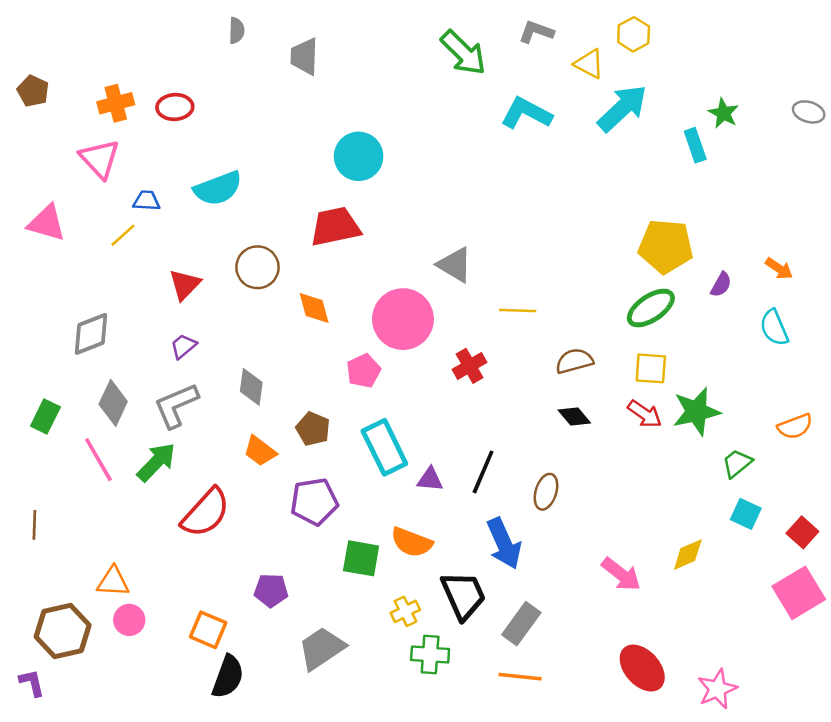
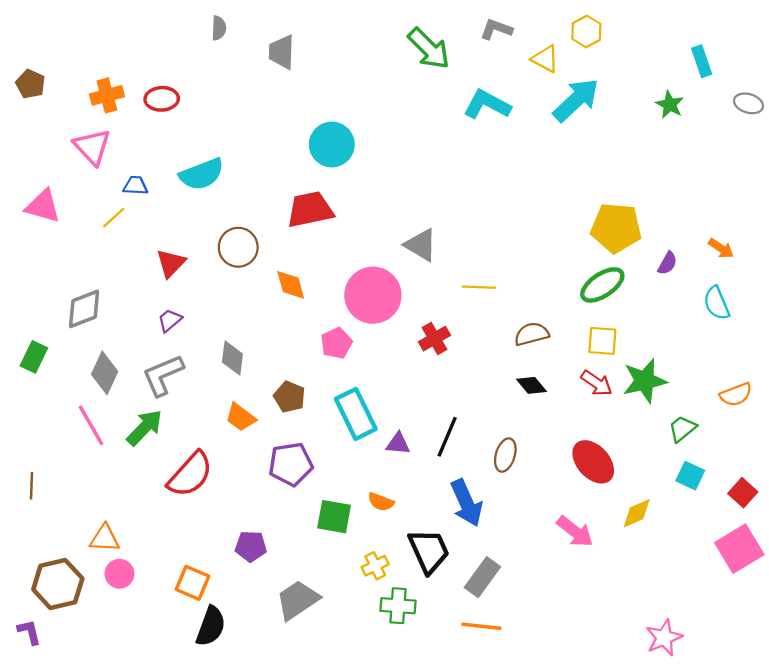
cyan rectangle: (695, 145) -> (702, 61), moved
green rectangle: (45, 416) -> (34, 357), moved
orange semicircle: (412, 542) -> (381, 502), size x0.7
red ellipse: (642, 668) -> (593, 462), moved

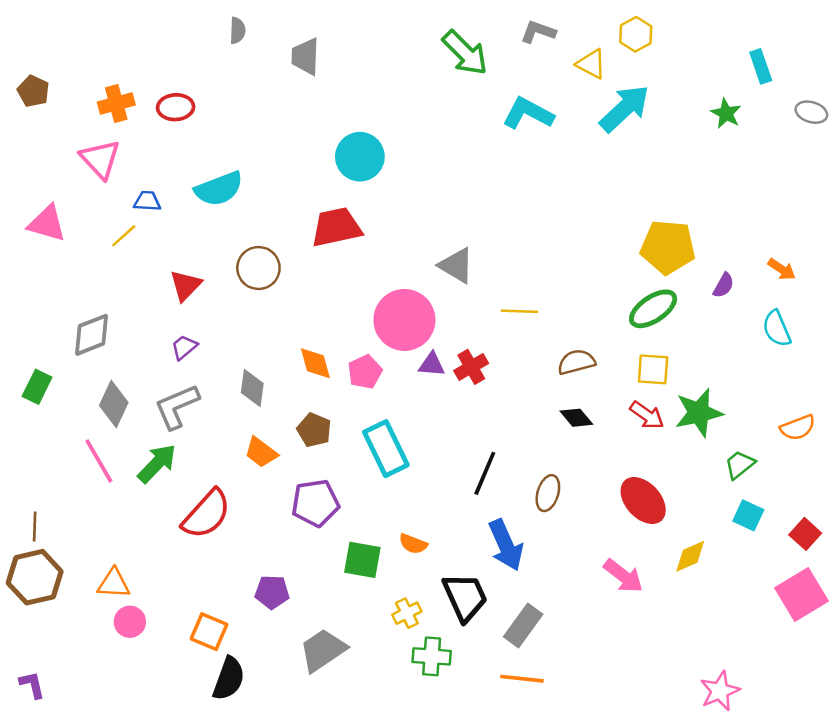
orange diamond: (291, 285) -> (315, 363), moved
purple triangle: (398, 444) -> (432, 364), moved
brown hexagon: (58, 584) -> (35, 577), moved

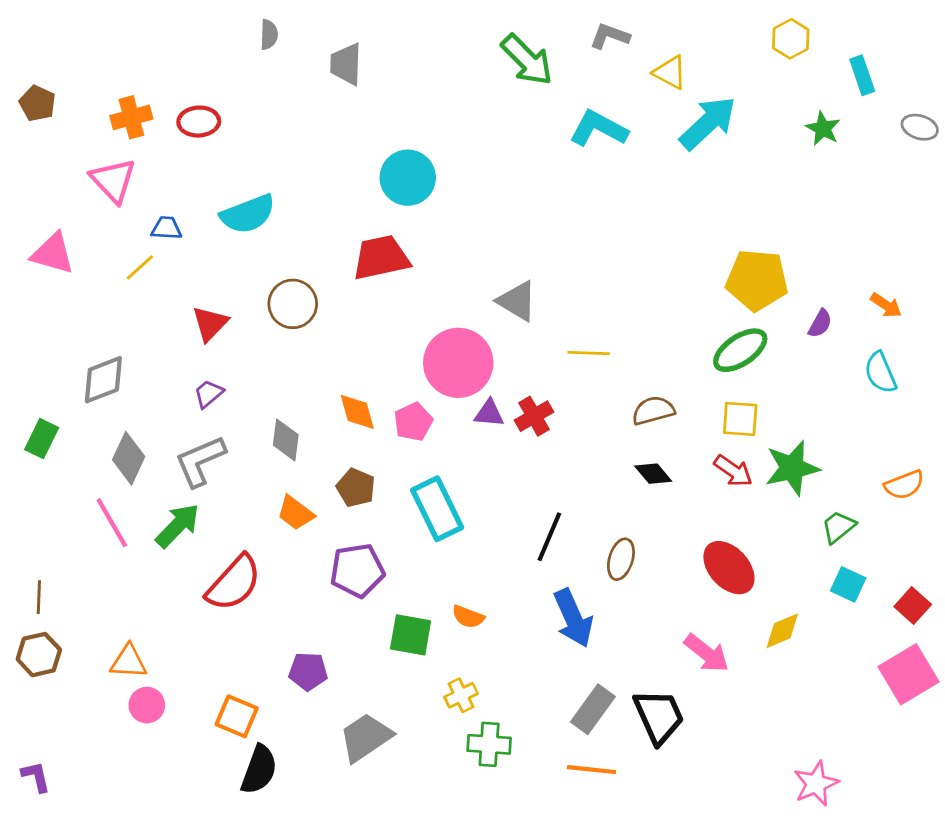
yellow hexagon: (636, 34) -> (791, 39), moved
brown hexagon: (35, 577) -> (39, 655), size x0.7
black trapezoid: (465, 597) -> (659, 716), moved

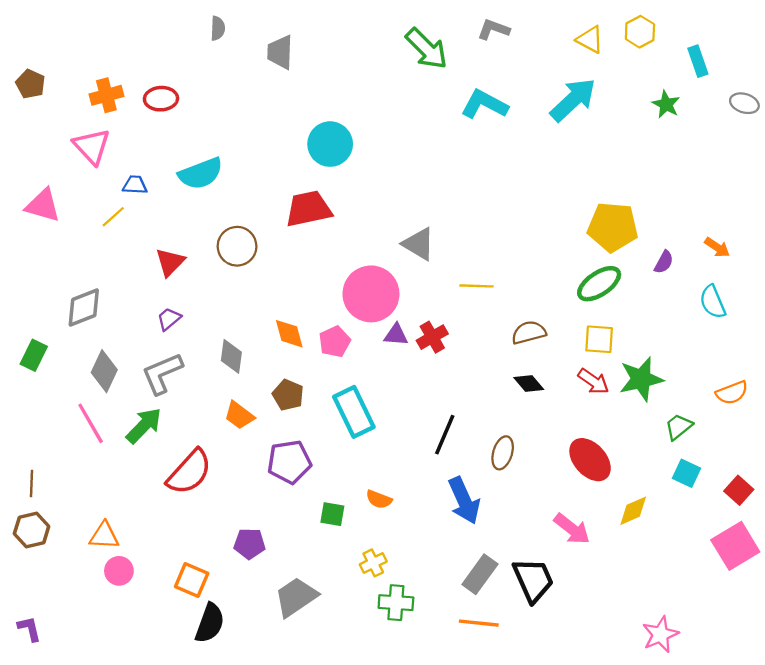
yellow triangle: (670, 72) -> (590, 40), moved
green square: (411, 635) -> (332, 514), size x0.7

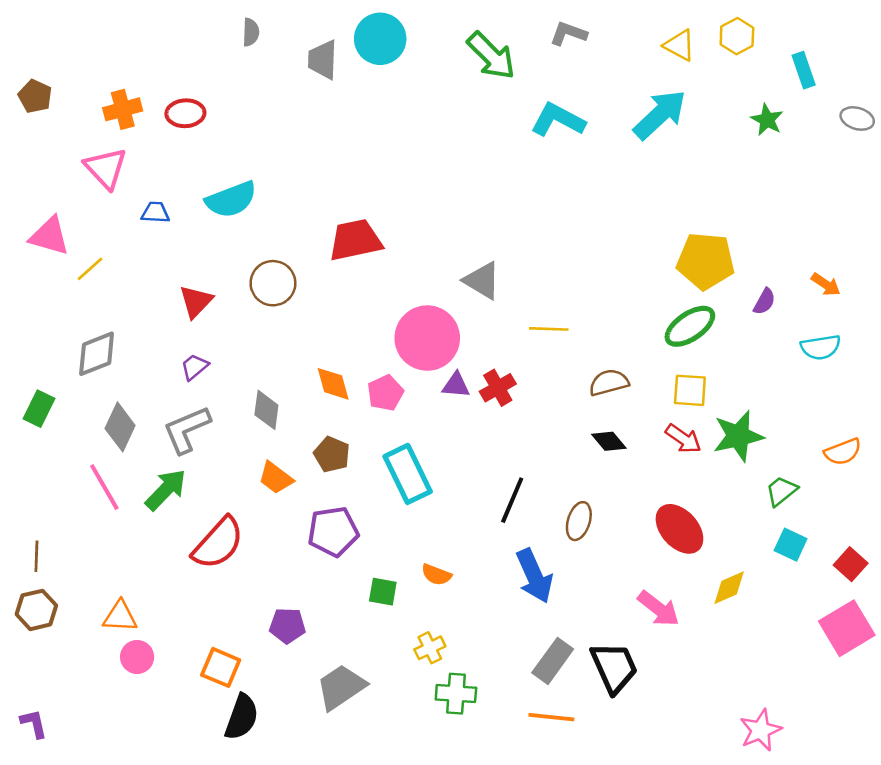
cyan circle: (330, 144) -> (380, 39), moved
yellow line: (113, 217) -> (90, 269), moved
cyan semicircle: (713, 302) -> (821, 347), turned -76

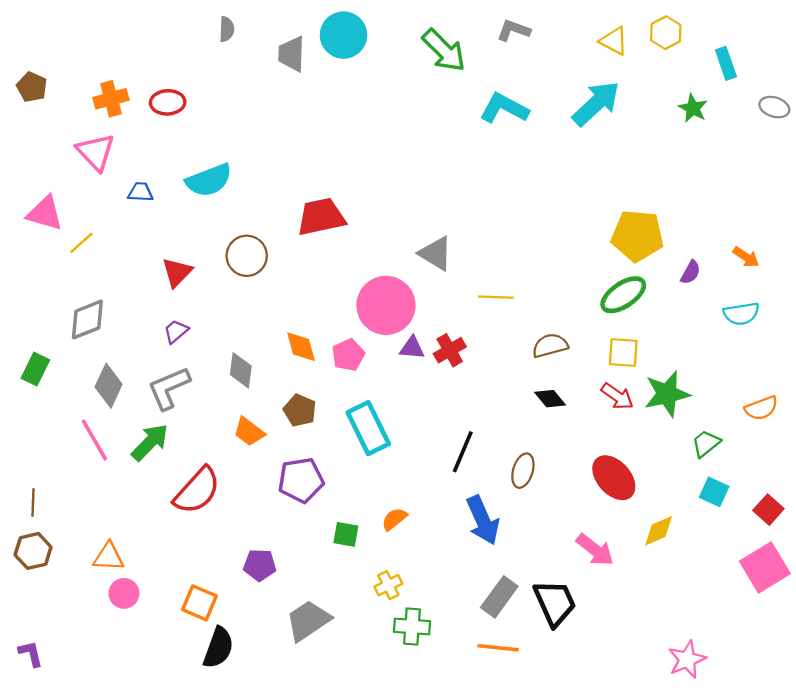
orange semicircle: (436, 575) -> (394, 519), turned 120

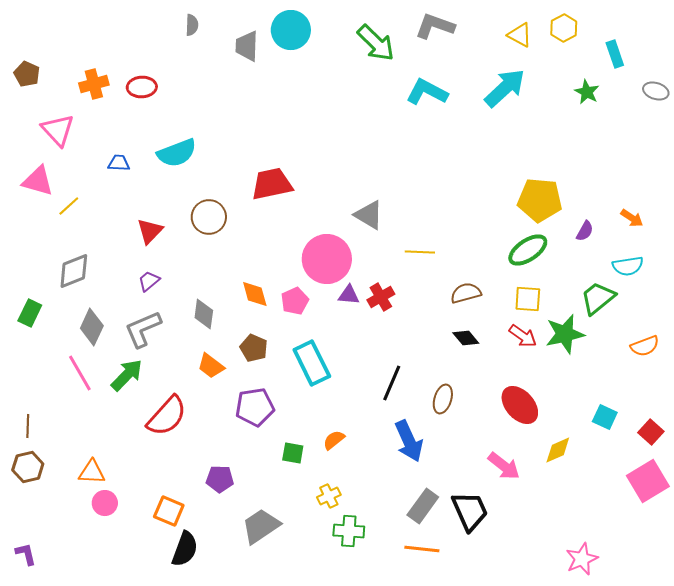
gray L-shape: (513, 30) -> (435, 26), size x1.4
pink triangle: (96, 152) -> (58, 130), moved
green trapezoid: (706, 443) -> (598, 298), moved, size x1.4

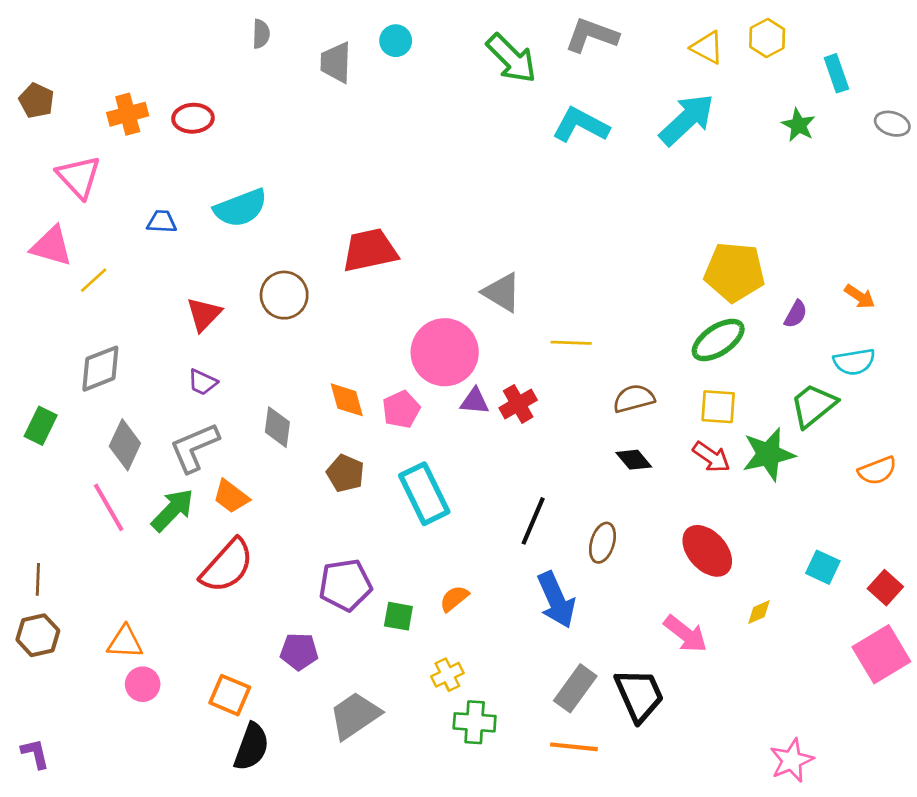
cyan circle: (291, 30) -> (396, 41), size x0.6
purple trapezoid: (149, 281) -> (202, 382), turned -115
orange trapezoid: (211, 366) -> (231, 496), moved
purple pentagon: (255, 407) -> (345, 585), moved
yellow diamond: (558, 450) -> (759, 612), size x0.7

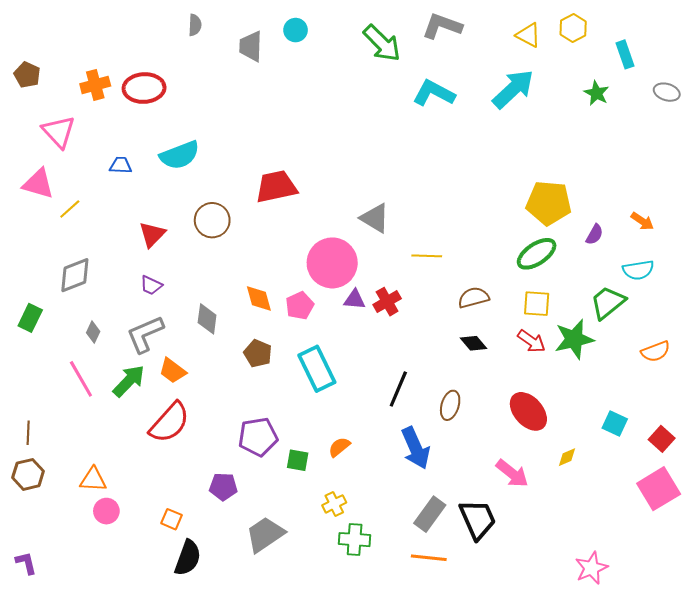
red ellipse: (193, 118) -> (144, 88), size x1.4
gray diamond: (125, 445) -> (93, 332), size x0.6
orange square: (230, 695) -> (171, 519), size x0.7

